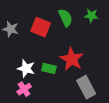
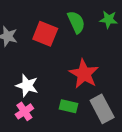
green rectangle: (49, 68) -> (68, 106), moved

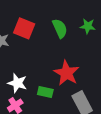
red square: (45, 34) -> (24, 28), moved
green rectangle: (68, 106) -> (45, 92), moved

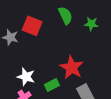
green semicircle: (60, 28) -> (65, 16), moved
green rectangle: (45, 92) -> (52, 85), turned -40

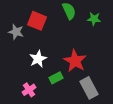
white star: (26, 77) -> (38, 59), moved, turned 30

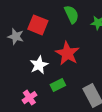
red star: (75, 61) -> (67, 53), moved

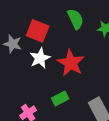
white star: (39, 65) -> (40, 58), moved

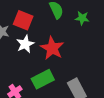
green rectangle: (60, 99) -> (43, 79), size x1.5

